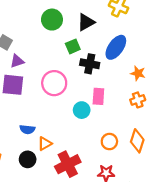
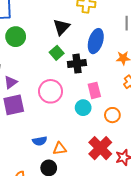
green circle: (52, 20) -> (16, 37), moved
orange circle: (109, 142) -> (112, 115), moved
orange triangle: (45, 144) -> (60, 149), turned 40
red cross: (68, 164) -> (100, 148), moved

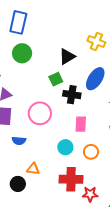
cyan circle: (83, 108) -> (65, 147), moved
blue semicircle: (40, 141) -> (19, 141), moved
red cross: (100, 148) -> (71, 179), turned 30

